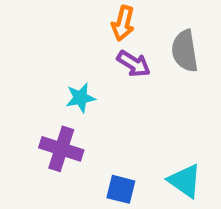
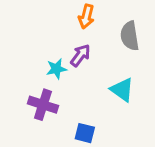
purple arrow: (134, 64) -> (80, 55), moved, turned -85
cyan triangle: (185, 181) -> (122, 90), moved

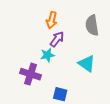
orange arrow: (86, 16) -> (52, 20), moved
cyan star: (56, 69) -> (47, 55), moved

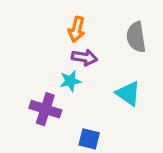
purple arrow: (57, 39) -> (84, 57), turned 63

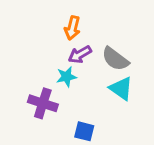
gray semicircle: (136, 37) -> (115, 59), moved, turned -44
purple arrow: (84, 57) -> (80, 55), turned 140

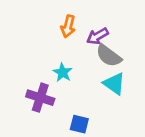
purple arrow: (80, 55) -> (97, 36), moved
cyan star: (66, 77) -> (63, 72), turned -30

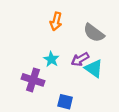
purple arrow: (97, 36) -> (80, 59), moved
gray semicircle: (109, 56) -> (94, 33), moved

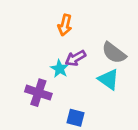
gray semicircle: (94, 33) -> (114, 53), moved
purple arrow: (80, 59) -> (75, 58), moved

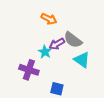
orange arrow: (65, 25) -> (49, 19), turned -77
gray semicircle: (114, 53) -> (73, 40), moved

